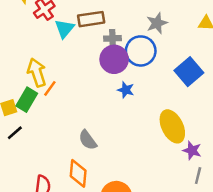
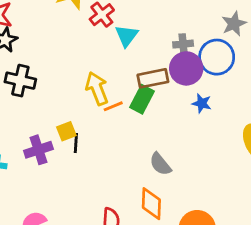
brown rectangle: (91, 19) -> (153, 78), moved
orange line: (50, 88) -> (113, 106), turned 35
green rectangle: (27, 100) -> (142, 99), moved
black line: (15, 133) -> (76, 143), moved, turned -42

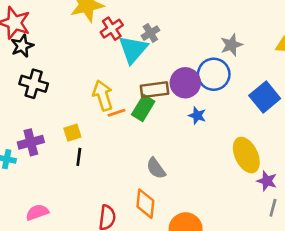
cyan triangle: (126, 36) -> (133, 49), size x1.4
gray cross: (183, 44) -> (150, 33), moved, turned -30
black line: (76, 143) -> (79, 157), moved
purple cross: (38, 150) -> (31, 142), moved

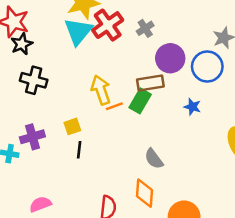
red cross: (112, 29) -> (108, 25), size x1.4
cyan triangle: (133, 49) -> (78, 31), moved
purple circle: (185, 83) -> (170, 58), moved

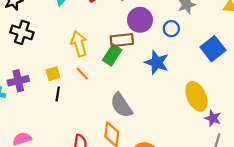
blue circle: (207, 67) -> (171, 29), size x0.6
orange line: (114, 106) -> (82, 74), moved, turned 64
blue star: (192, 107) -> (157, 62), size x1.6
gray semicircle: (154, 159) -> (121, 105), size x1.4

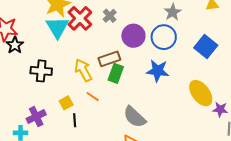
blue circle: (171, 29) -> (164, 37), size x1.6
black cross: (22, 32) -> (41, 71), moved
brown rectangle: (122, 40) -> (109, 59), moved

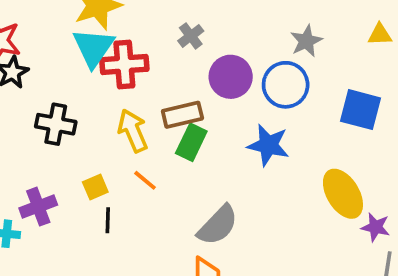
red cross: (80, 18) -> (124, 64), moved, turned 35
blue square: (206, 46) -> (360, 110), turned -30
gray semicircle: (135, 117) -> (218, 225), turned -95

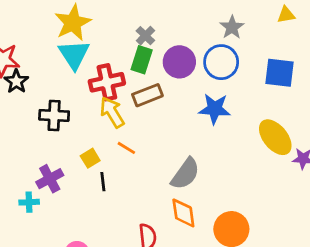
red cross: (124, 64) -> (107, 82), moved
green rectangle: (191, 142) -> (142, 60), moved

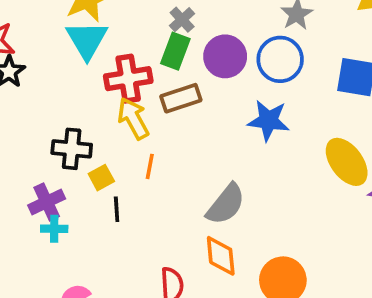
black cross: (54, 115) -> (72, 149), moved
orange line: (126, 148) -> (150, 166), turned 66
cyan cross: (29, 202) -> (54, 229), moved

